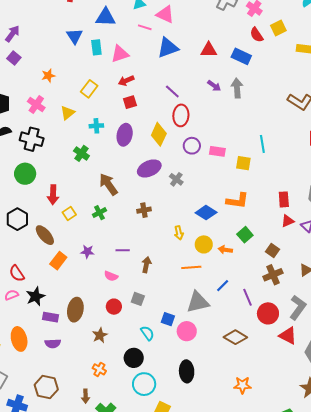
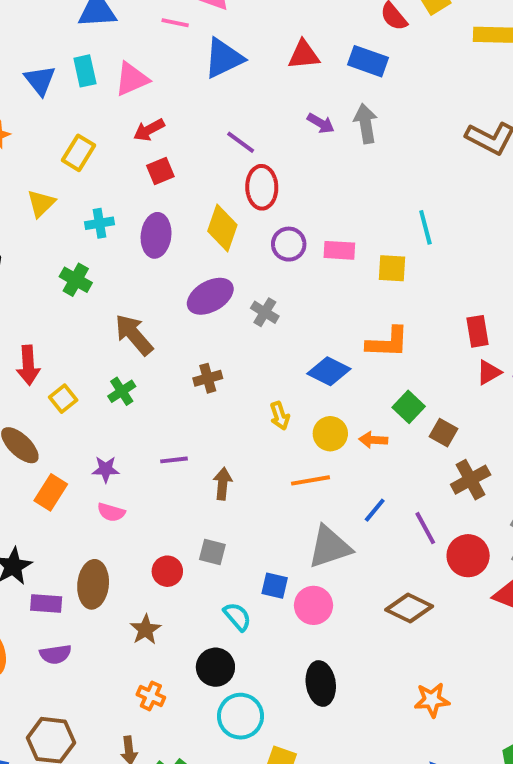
blue triangle: (74, 36) -> (40, 80), moved
brown square: (272, 251) -> (444, 433), moved
pink semicircle: (111, 276) -> (111, 512), moved

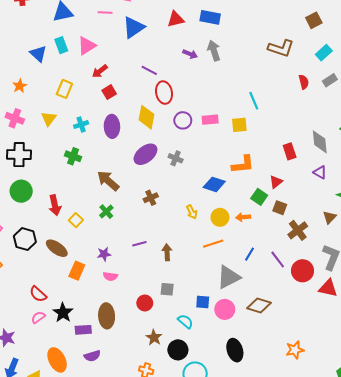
red triangle: (489, 372) -> (276, 182), moved
brown diamond: (409, 608) -> (259, 306), moved
brown star: (145, 630) -> (154, 338), moved

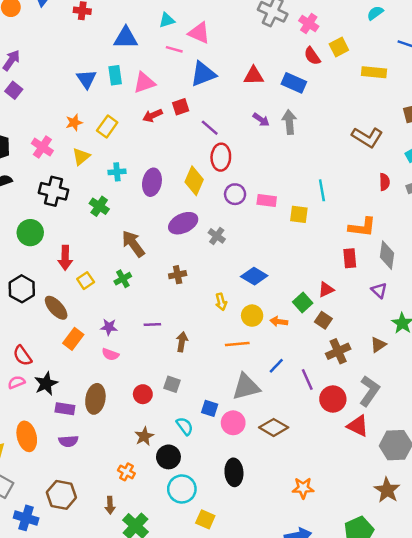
orange star: (20, 86) -> (74, 123), moved
red square: (109, 92) -> (181, 107), moved
black cross: (19, 155) -> (53, 191), moved
orange L-shape: (243, 164) -> (362, 227), moved

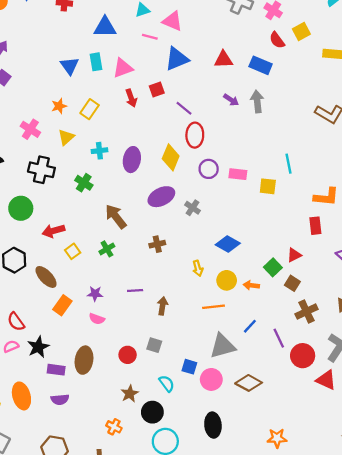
red arrow: (153, 116) -> (131, 98), turned -84
red arrow: (65, 258) -> (53, 231), turned 75

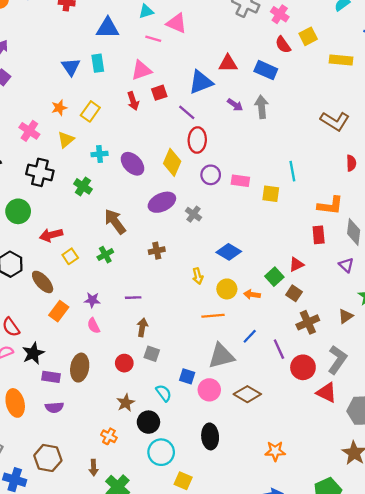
blue triangle: (177, 59) -> (201, 82), moved
pink triangle: (123, 68) -> (141, 70), moved
purple ellipse: (132, 160) -> (133, 164), turned -55
brown arrow: (162, 306) -> (142, 327), moved
pink semicircle: (97, 319) -> (94, 326), turned 42

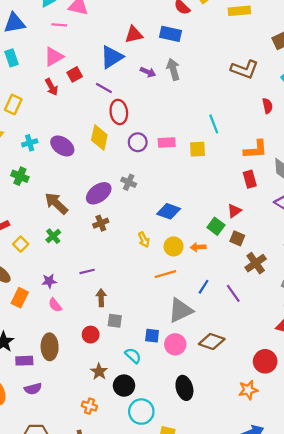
purple ellipse: (162, 202) -> (99, 193), moved
red circle: (303, 367) -> (265, 361), moved

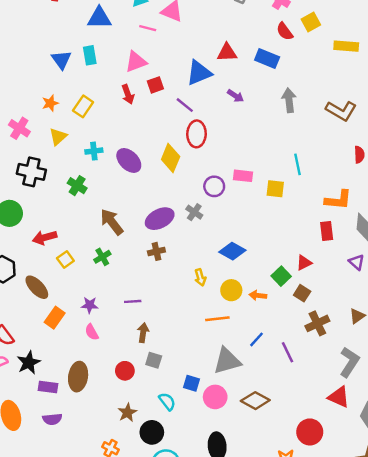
gray arrow: (173, 69) -> (289, 100), moved
purple circle: (138, 142) -> (214, 186), moved

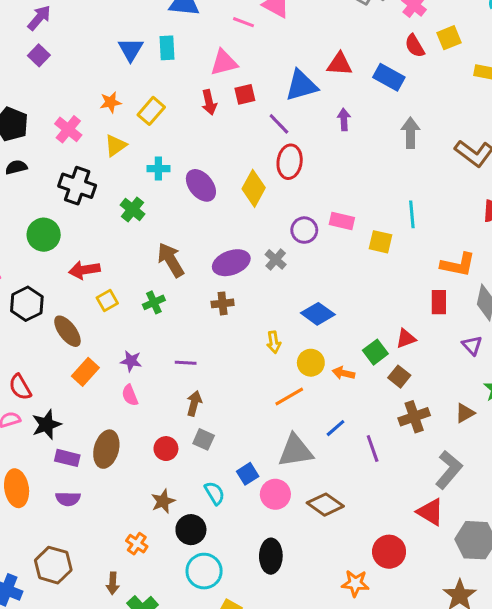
purple arrow: (235, 96) -> (344, 120), turned -133
orange line: (217, 319) -> (289, 397), turned -30
blue square: (191, 383) -> (248, 474), turned 35

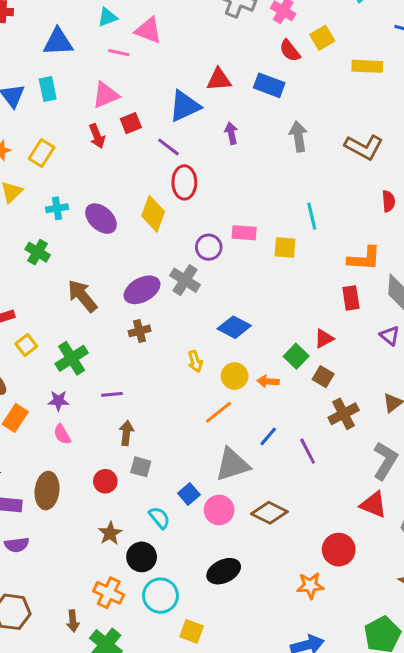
gray cross: (276, 259) -> (185, 280), size x1.4
green cross: (154, 302) -> (72, 358), moved, size x1.5
orange cross: (137, 544) -> (109, 593), moved, size x1.4
black ellipse: (271, 556) -> (224, 571), turned 72

